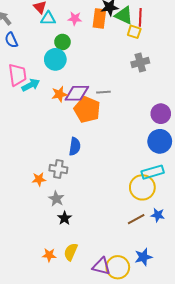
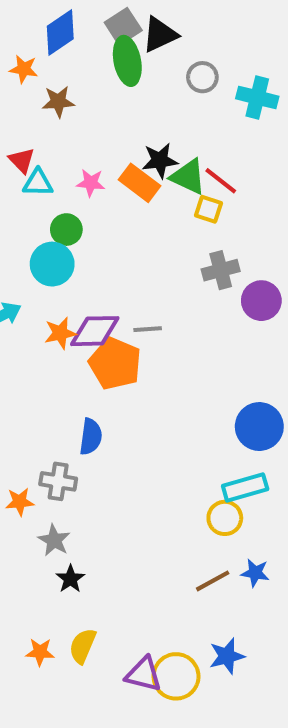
red line: (140, 17) -> (221, 181), turned -54
orange rectangle: (99, 18) -> (139, 183), turned -60
purple circle: (161, 114) -> (261, 301), moved
yellow circle: (142, 187) -> (225, 518), size x0.7

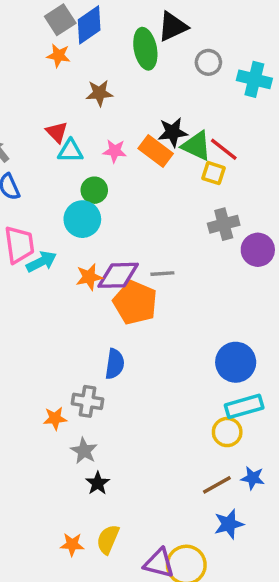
gray square: (123, 26) -> (60, 20), moved
brown star: (58, 102) -> (99, 93), moved
blue circle: (259, 427) -> (236, 362), moved
blue star: (227, 656) -> (229, 524), moved

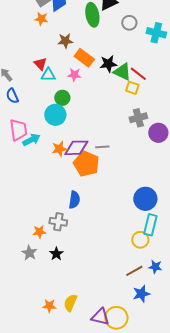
orange rectangle: (156, 151) -> (84, 58), moved
cyan rectangle: (244, 406) -> (150, 225), turned -60
gray star: (84, 451) -> (29, 253), moved
black star: (98, 483) -> (56, 254), moved

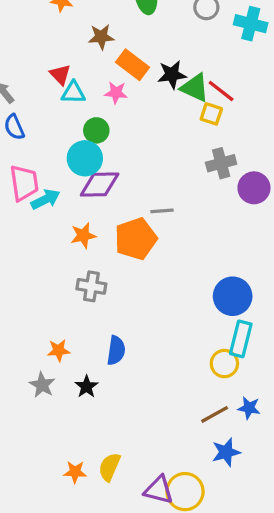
purple diamond: (76, 148) -> (100, 185), moved
orange star: (59, 149) -> (83, 235), moved
orange pentagon: (86, 164) -> (136, 239), turned 30
blue semicircle: (74, 200) -> (116, 350), moved
gray cross: (58, 222) -> (91, 286), moved

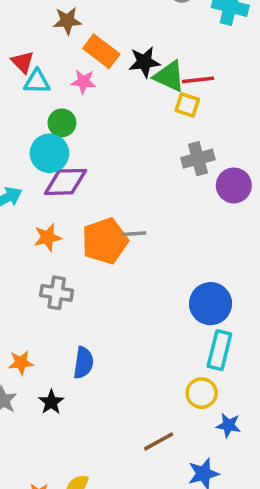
red line: (221, 91) -> (198, 80), turned -44
gray line: (162, 211) -> (134, 234), moved
yellow circle: (224, 364) -> (202, 393), moved
brown line: (215, 414) -> (159, 441), moved

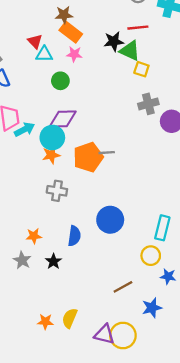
orange rectangle: (101, 51) -> (71, 32), moved
red line: (198, 80) -> (138, 28), moved
cyan circle: (49, 153) -> (52, 138), moved
blue circle: (211, 304) -> (110, 220), moved

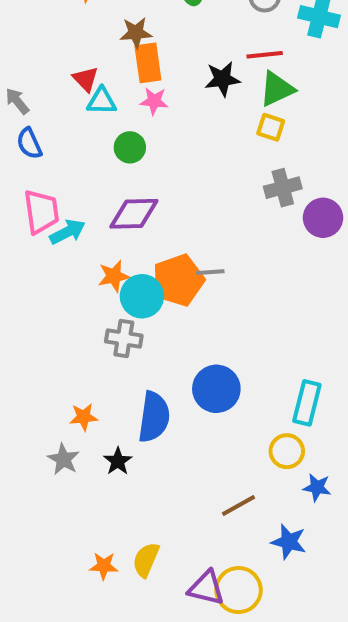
orange rectangle: (71, 32) -> (148, 63), turned 45
green triangle: (130, 51) -> (277, 89), moved, turned -50
cyan circle: (52, 138) -> (142, 296), moved
blue semicircle: (74, 236) -> (154, 417), size x1.4
blue star: (152, 308) -> (289, 542), turned 30

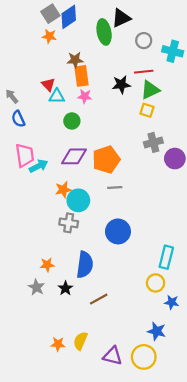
orange pentagon: (178, 280) -> (106, 160), moved
blue circle: (216, 389) -> (118, 231), moved
brown line: (239, 505) -> (99, 299), moved
yellow circle: (239, 590) -> (144, 357), moved

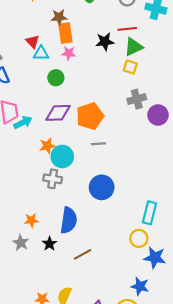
blue star: (172, 302) -> (155, 258), size x1.5

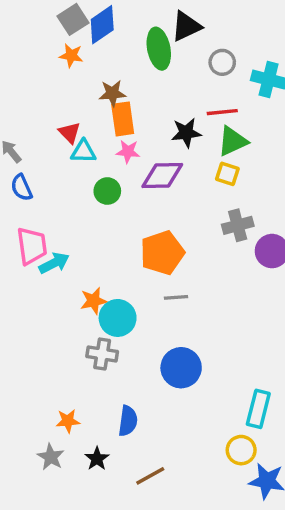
purple diamond: (58, 113) -> (162, 176), moved
blue semicircle: (69, 220) -> (128, 421), size x0.7

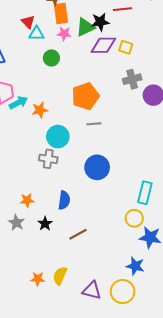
green triangle: (233, 141) -> (85, 27), moved
purple diamond: (162, 176) -> (103, 45), moved
orange star: (94, 301) -> (40, 110), moved

